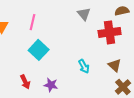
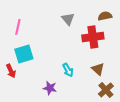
cyan square: (39, 50) -> (24, 54), turned 30
red arrow: (25, 82) -> (11, 71), moved
purple star: (51, 85) -> (50, 88), moved

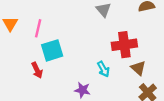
pink line: (18, 27) -> (38, 28), moved
red cross: (93, 37) -> (124, 45), moved

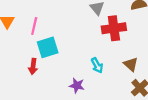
red cross: (124, 45) -> (114, 28), moved
red arrow: (37, 70) -> (33, 66), turned 32

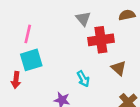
pink line: (34, 26) -> (28, 34), moved
brown triangle: (131, 64) -> (119, 68), moved

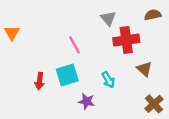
pink line: (28, 34) -> (74, 45), moved, turned -42
cyan square: (31, 60) -> (67, 75), moved

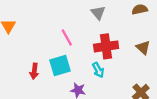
red cross: (126, 40) -> (106, 46), moved
brown triangle: (144, 69) -> (143, 48), moved

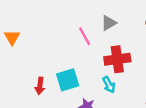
gray triangle: (98, 13) -> (109, 23), turned 40
pink line: (67, 37) -> (85, 36), moved

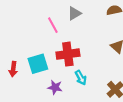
red cross: (117, 59) -> (68, 54), moved
cyan arrow: (109, 85) -> (81, 78), moved

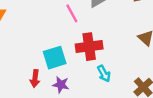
red arrow: (13, 69) -> (35, 79), moved
purple star: (55, 87) -> (61, 85), moved

